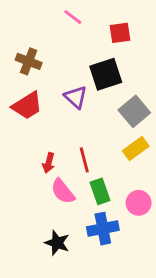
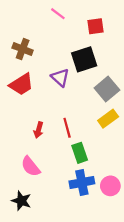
pink semicircle: (63, 191) -> (31, 167), moved
pink circle: (139, 203) -> (110, 186), moved
black star: (57, 243) -> (21, 201), moved

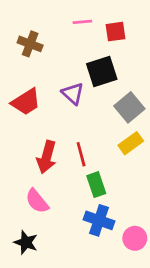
pink line: (58, 14) -> (82, 22), moved, turned -42
brown cross: (23, 49) -> (30, 44), moved
red arrow: (39, 130) -> (47, 157), size x1.6
blue cross: (82, 182) -> (99, 220), turned 30
pink circle: (110, 186) -> (135, 238), moved

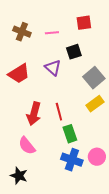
pink line: (82, 22) -> (52, 33), moved
black square: (102, 72) -> (74, 52), size x0.7
pink circle: (135, 238) -> (97, 157), moved

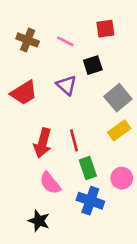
pink line: (52, 33) -> (65, 41), turned 32
pink semicircle: (27, 146) -> (50, 183), moved
pink circle: (97, 157) -> (122, 178), moved
black star: (19, 176) -> (39, 221), moved

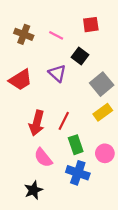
black square: (93, 65) -> (80, 56), turned -35
red line: (74, 140) -> (64, 121), turned 42
black star: (39, 221) -> (33, 190), turned 30

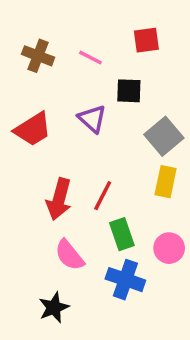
black square: (80, 56) -> (129, 91), turned -35
yellow rectangle: (103, 112) -> (166, 182), turned -42

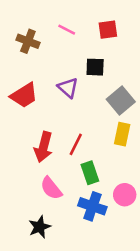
pink line: (90, 58) -> (67, 30), moved
pink circle: (169, 248) -> (125, 195), moved

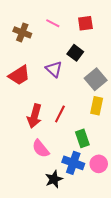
black square: (95, 67) -> (75, 53), turned 35
green rectangle: (90, 173) -> (82, 138), moved
pink circle: (125, 195) -> (99, 164), moved
black star: (40, 227) -> (54, 179), moved

